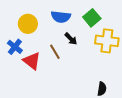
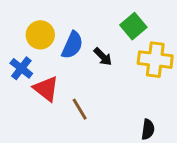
blue semicircle: (61, 17) -> (72, 45), moved, turned -72
brown line: (55, 52) -> (80, 109), moved

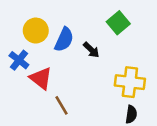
yellow cross: (155, 60) -> (130, 82), moved
brown line: (80, 109) -> (62, 105), moved

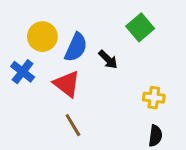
red triangle: (41, 78) -> (67, 84), moved
yellow cross: (130, 82) -> (154, 98), size x0.6

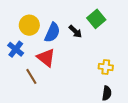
black arrow: (108, 59) -> (75, 31), moved
brown line: (73, 125) -> (31, 76), moved

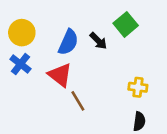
yellow circle: (29, 25) -> (22, 33), moved
brown line: (31, 76) -> (78, 101), moved

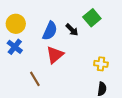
red triangle: (60, 75) -> (55, 55), moved, turned 42
brown line: (78, 101) -> (35, 79), moved

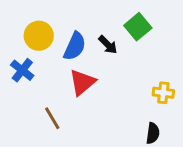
yellow circle: (16, 24) -> (39, 36), moved
yellow cross: (101, 64) -> (163, 93), moved

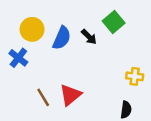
red triangle: (82, 82) -> (70, 95), moved

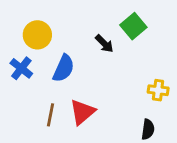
blue semicircle: (62, 38) -> (64, 68), moved
brown line: (43, 97) -> (50, 115), turned 42

